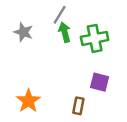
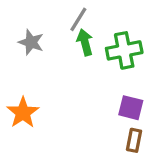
orange star: (28, 101) -> (23, 113), moved
brown rectangle: (78, 106) -> (134, 140), moved

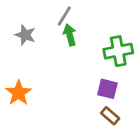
green cross: (124, 50) -> (118, 51), moved
brown rectangle: (134, 140) -> (110, 116), turned -60

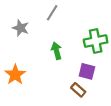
green arrow: (70, 35) -> (56, 51), moved
brown rectangle: (110, 116) -> (78, 90), moved

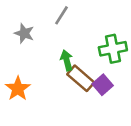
purple square: (87, 71) -> (103, 85), turned 35
brown rectangle: (78, 90) -> (81, 78), moved, size x1.5

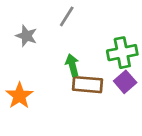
brown rectangle: (81, 78) -> (88, 85), turned -36
purple square: (103, 85) -> (125, 82), moved

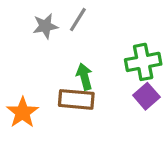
gray star: (26, 36) -> (45, 26), moved, turned -30
brown rectangle: (88, 85) -> (76, 99), moved

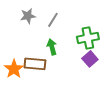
gray line: (78, 20) -> (53, 20), moved
brown rectangle: (76, 99) -> (35, 64), moved

